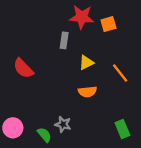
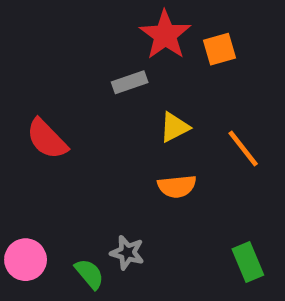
red star: (82, 17) -> (165, 35), turned 30
gray rectangle: (64, 40) -> (130, 82), turned 63

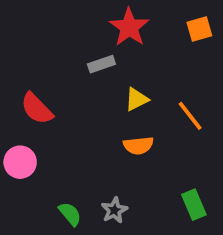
orange square: (219, 49) -> (199, 29), moved
gray star: (127, 253) -> (114, 210), moved, turned 30
pink circle: (26, 260) -> (20, 162), moved

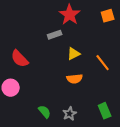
gray star: (114, 210) -> (70, 114), moved
green semicircle: (70, 214) -> (45, 112), moved

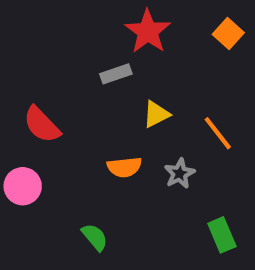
orange square: (108, 16) -> (228, 34), turned -32
orange semicircle: (75, 79) -> (124, 167), moved
gray star: (70, 114) -> (180, 173), moved

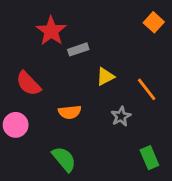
red star: (148, 31) -> (51, 31), moved
orange semicircle: (124, 167) -> (70, 112), moved
green semicircle: (95, 237) -> (64, 159), size x1.4

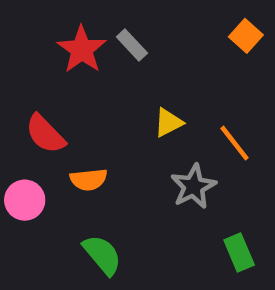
gray rectangle: (78, 49) -> (132, 45), moved, turned 66
orange semicircle: (70, 112) -> (89, 180), moved
gray star: (121, 116) -> (193, 186), size x1.4

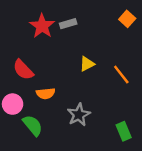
gray rectangle: (132, 45) -> (68, 24), turned -63
gray star: (193, 186) -> (79, 115), moved
green semicircle: (102, 255) -> (33, 125), moved

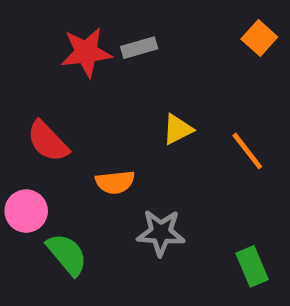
red star: (42, 26) -> (86, 52), turned 30
orange semicircle: (46, 93) -> (115, 182), moved
gray star: (79, 115) -> (161, 233), turned 30

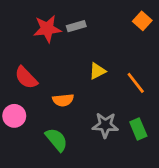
gray star: (161, 233) -> (105, 125), moved
green semicircle: (67, 254) -> (56, 140), moved
green rectangle: (252, 266) -> (138, 129), moved

